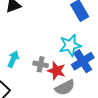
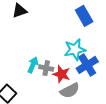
cyan arrow: (13, 59) -> (33, 65), moved

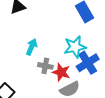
cyan arrow: (33, 65) -> (32, 47), moved

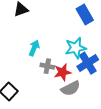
red star: (61, 72) -> (62, 72), turned -30

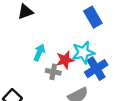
red star: (62, 72) -> (65, 60), moved

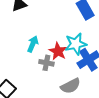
red star: (65, 60) -> (58, 51), turned -30

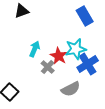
gray cross: (46, 63) -> (48, 67), turned 32

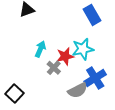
red star: (59, 56) -> (65, 56), turned 30
blue cross: (88, 64) -> (95, 78), moved

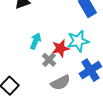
gray semicircle: (78, 90) -> (60, 83), moved

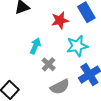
red star: (60, 48) -> (60, 20), moved

